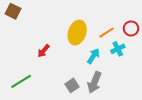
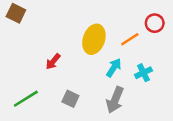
red circle: (131, 28) -> (155, 23), moved
cyan cross: (118, 49) -> (143, 73), moved
gray square: (72, 85) -> (70, 99), moved, turned -32

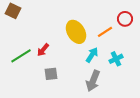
yellow ellipse: (94, 39) -> (76, 32), turned -50
green line: (26, 99) -> (21, 56), moved
gray square: (70, 99) -> (51, 74), moved, turned -32

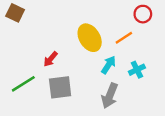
red circle: (125, 19) -> (143, 14), moved
green line: (21, 56) -> (23, 84), moved
gray square: (51, 74) -> (60, 87), size x1.5

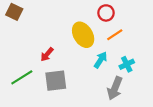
red circle: (143, 14) -> (106, 13), moved
gray arrow: (110, 96) -> (115, 88), moved

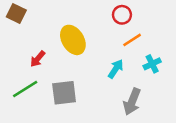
yellow ellipse: (83, 35) -> (73, 40), moved
red arrow: (47, 54) -> (38, 59), moved
cyan cross: (127, 64) -> (152, 64), moved

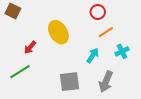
gray square: (64, 93) -> (69, 82), moved

